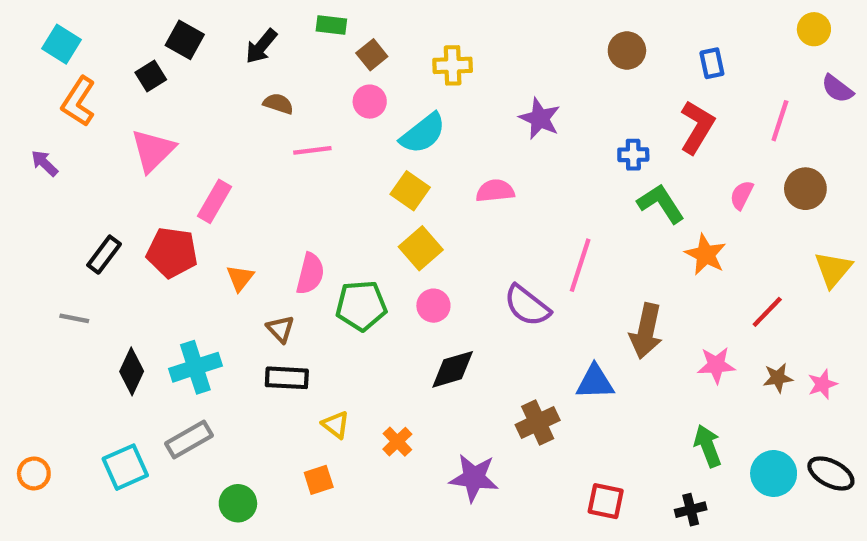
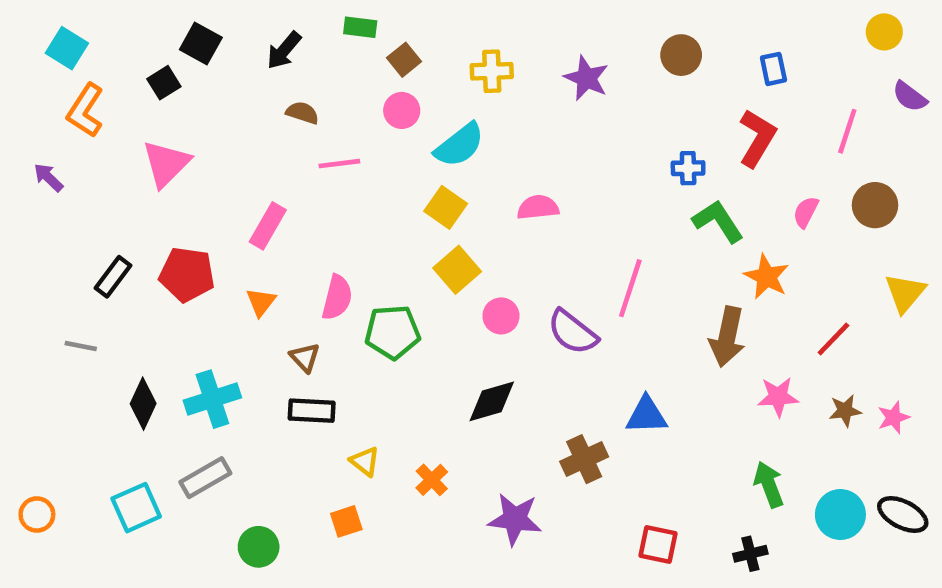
purple star: (540, 119) -> (586, 78), moved
pink rectangle: (215, 201) -> (268, 226), moved
pink circle: (433, 306) -> (501, 316), moved
brown arrow: (646, 331) -> (727, 337), moved

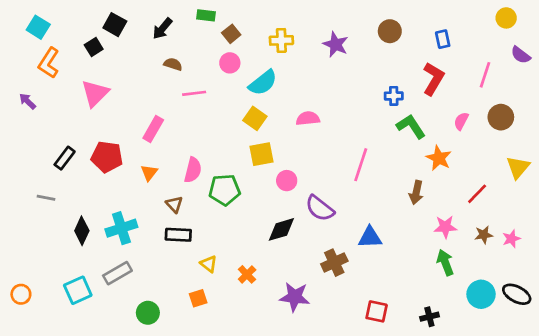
yellow square: (457, 270) -> (262, 154), turned 30
purple semicircle: (573, 332) -> (320, 208), moved
brown arrow: (727, 337) -> (416, 192), size x0.7
green arrow: (769, 484) -> (445, 263), moved

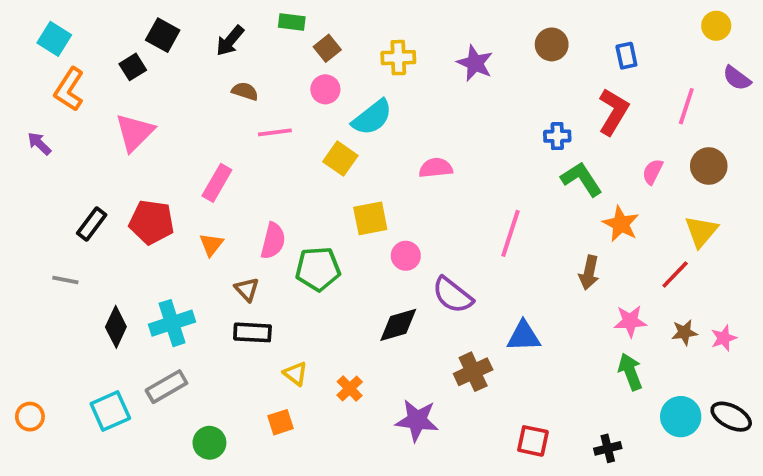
yellow square: (255, 118) -> (340, 159), moved
yellow triangle: (518, 167) -> (701, 231), moved

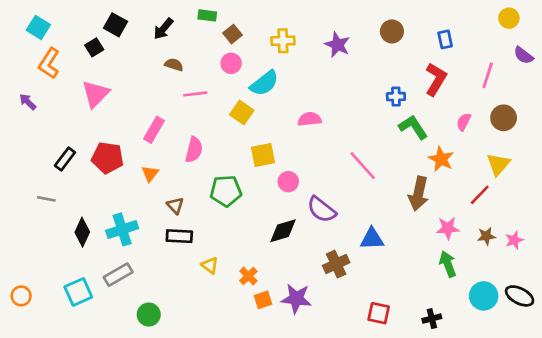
pink line: (511, 233) -> (363, 166), turned -60
pink semicircle: (273, 241) -> (194, 150), moved
brown arrow: (589, 273) -> (419, 194), size x1.4
orange square: (281, 422) -> (263, 300), moved

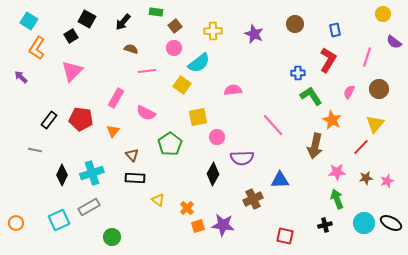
pink semicircle: (194, 150) -> (146, 113), turned 102
green pentagon: (226, 191) -> (170, 144), turned -30
purple semicircle: (321, 210) -> (242, 158), turned -40
black diamond: (283, 231) -> (213, 174), turned -45
black cross: (432, 319) -> (325, 225), moved

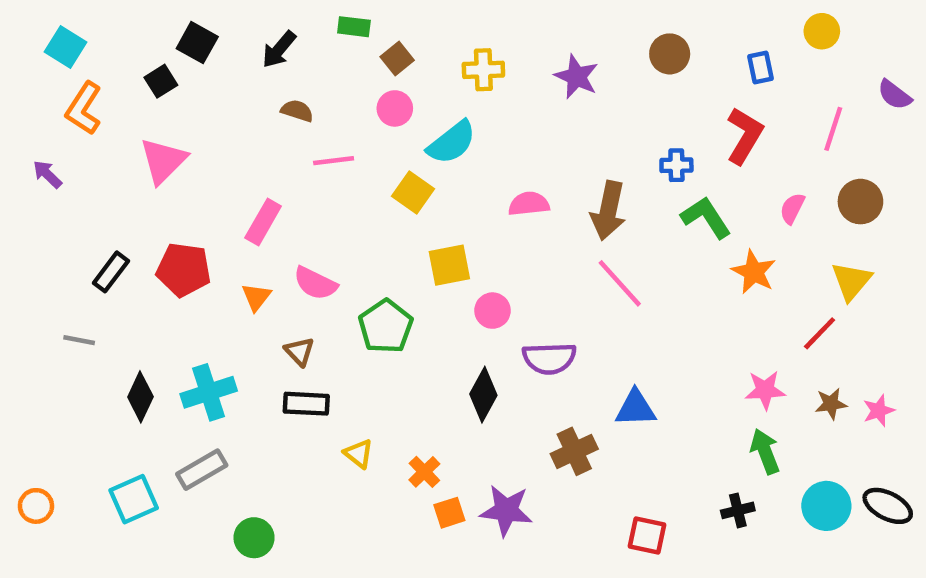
yellow circle: (383, 14) -> (822, 31), moved
pink semicircle: (146, 113) -> (315, 283), moved
brown arrow: (315, 146) -> (608, 211), moved

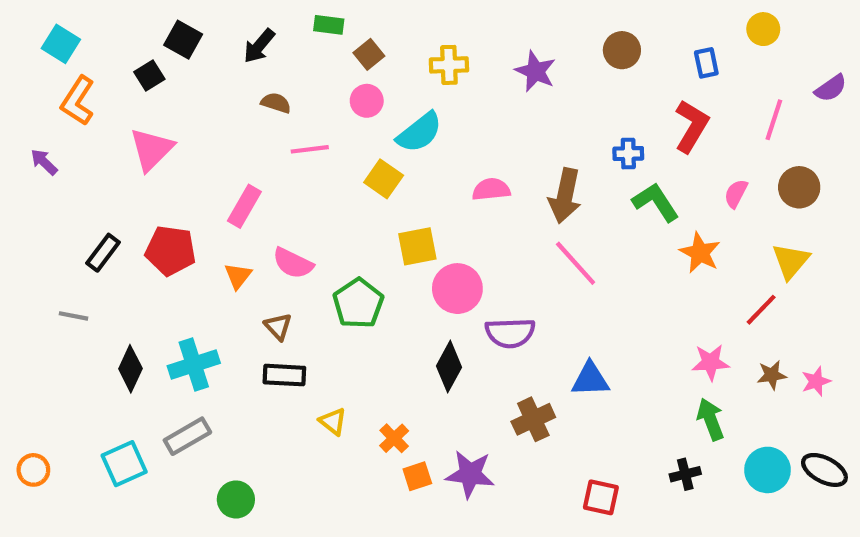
purple semicircle: (895, 95) -> (831, 88), turned -72
pink circle: (493, 311) -> (457, 289), size x1.5

